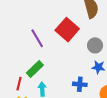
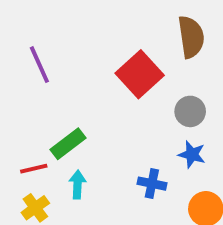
purple line: (37, 38) -> (39, 65), moved
red line: (19, 84) -> (34, 169), turned 56

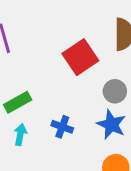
blue star: (192, 154) -> (111, 124), size x1.4
blue cross: (152, 184) -> (62, 127), moved

